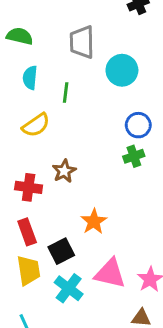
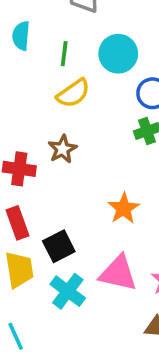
cyan circle: (122, 70) -> (118, 54), moved
yellow semicircle: (36, 125) -> (73, 93), moved
orange star: (94, 221) -> (124, 208), moved

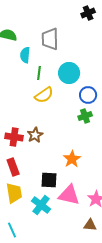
cyan semicircle: (21, 36) -> (25, 55), moved
brown star: (62, 149) -> (35, 135), moved
black square: (59, 246) -> (49, 180), moved, turned 30

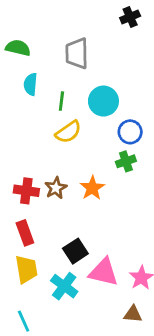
cyan semicircle: (25, 55) -> (31, 84), moved
orange star: (72, 159) -> (92, 188), moved
black square: (49, 180) -> (75, 251), turned -36

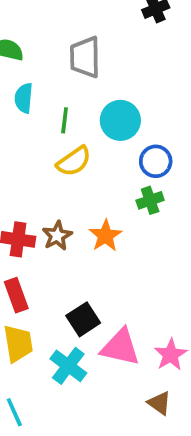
brown triangle: (133, 314) -> (159, 403), turned 30

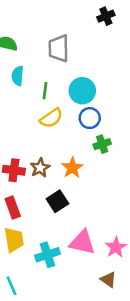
blue circle: (156, 161) -> (90, 118), moved
black square: (83, 319) -> (57, 201), moved
cyan cross: (68, 366) -> (47, 255), turned 35

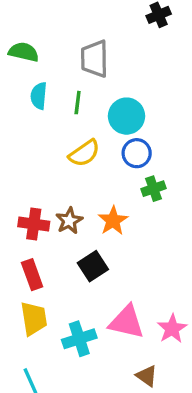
green line: (45, 91) -> (78, 103), moved
brown triangle: (108, 280) -> (147, 376), moved

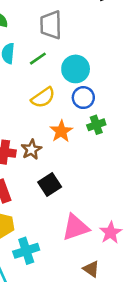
green line: (78, 103) -> (38, 59), turned 48
orange star: (113, 221) -> (61, 131), moved
pink triangle: (127, 322) -> (76, 227), turned -32
cyan cross: (79, 339) -> (26, 251), moved

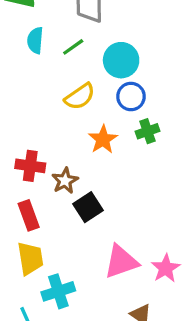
brown star: (31, 149) -> (65, 181), moved

